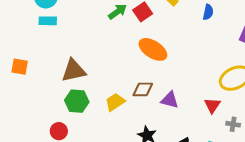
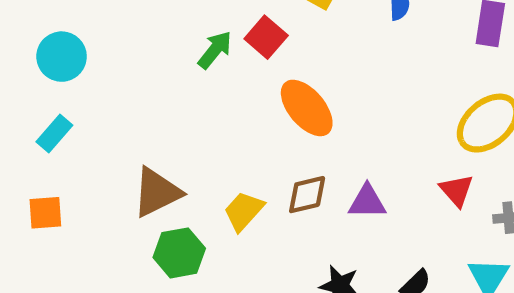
cyan rectangle: (48, 21) -> (54, 134), moved, turned -36
orange ellipse: (153, 49) -> (307, 108), turned 32
yellow trapezoid: (115, 102) -> (244, 211), moved

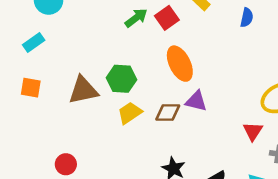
purple triangle: (367, 202) -> (196, 101), moved
orange square: (45, 213) -> (31, 88), moved
green hexagon: (179, 253) -> (121, 79), moved

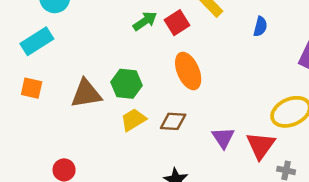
cyan rectangle: (34, 42) -> (37, 41), size x1.4
purple triangle: (196, 101) -> (223, 138), moved, turned 40
red triangle: (253, 131) -> (261, 145), size x1.4

